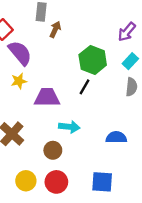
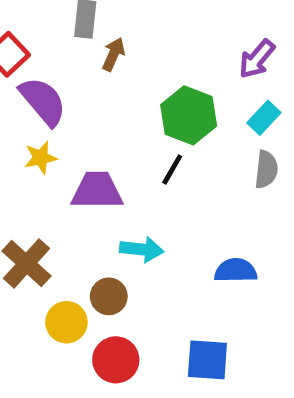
yellow circle: (26, 181) -> (66, 322), moved

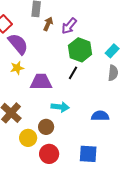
purple arrow: (257, 59) -> (69, 26), moved

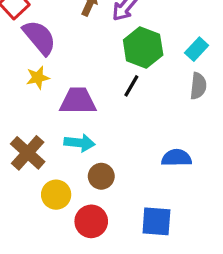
cyan arrow: (60, 107) -> (80, 143), moved
brown circle: (46, 127) -> (101, 176), moved

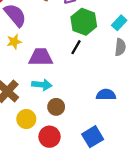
blue square: (156, 221) -> (93, 137), turned -35

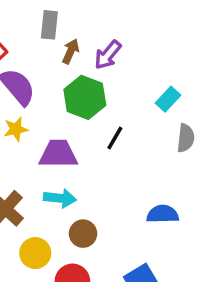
green hexagon: (84, 22) -> (85, 97), moved
cyan rectangle: (119, 23) -> (168, 99), moved

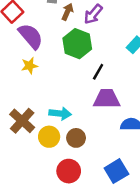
purple trapezoid: (58, 154) -> (107, 99), moved
yellow circle: (35, 253) -> (49, 137), moved

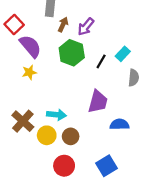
black line: (98, 72) -> (101, 61), moved
purple trapezoid: (107, 99) -> (98, 102), turned 105

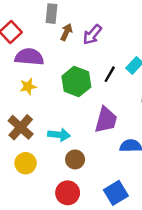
purple semicircle: (30, 46) -> (29, 57), turned -45
green hexagon: (72, 53) -> (76, 82), moved
brown cross: (23, 121) -> (21, 127), moved
yellow circle: (47, 135) -> (26, 163), moved

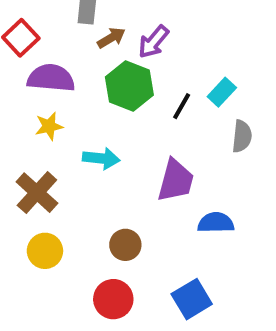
brown arrow: (66, 32) -> (111, 38), turned 35
green hexagon: (76, 82) -> (129, 86), moved
cyan arrow: (59, 135) -> (101, 158), moved

